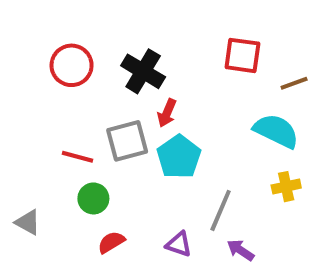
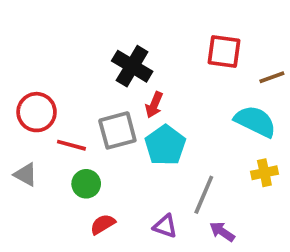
red circle: (72, 65) -> (37, 112), moved
gray triangle: (28, 222) -> (26, 175), moved

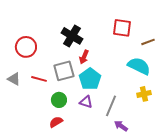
red circle: (37, 112) -> (26, 47), moved
gray triangle: (26, 175) -> (14, 79), moved
green circle: (86, 184) -> (59, 100), moved
purple triangle: (165, 226) -> (86, 102), moved

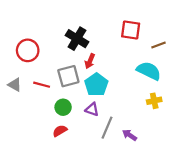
gray line: (111, 106) -> (107, 128), moved

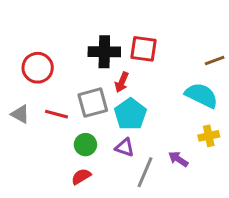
red square: (131, 30) -> (143, 49), moved
black cross: (77, 39) -> (104, 52), turned -30
purple arrow: (130, 135) -> (178, 159), moved

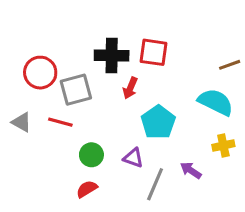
gray square: (93, 103) -> (76, 90), moved
cyan pentagon: (130, 114) -> (158, 122), moved

